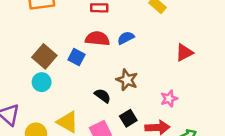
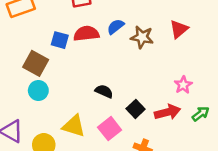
blue square: (76, 57) -> (60, 40), moved
brown star: (127, 80) -> (142, 37), moved
pink star: (169, 99) -> (183, 85), moved

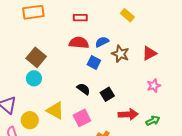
blue square: (60, 40) -> (94, 62), moved
pink star: (183, 85) -> (154, 86), moved
black square: (136, 109) -> (107, 94), moved

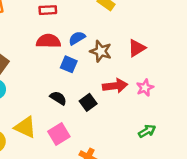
red arrow: (128, 114) -> (115, 86), moved

